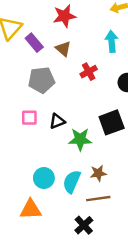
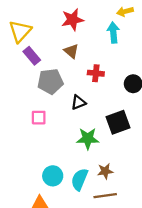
cyan arrow: (112, 41) -> (113, 32), moved
purple rectangle: (34, 43) -> (32, 56), moved
red cross: (89, 72) -> (96, 73), turned 35
black triangle: (57, 121) -> (78, 102), moved

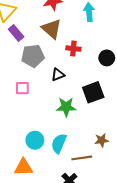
brown triangle: (71, 51) -> (52, 29), size x1.5
brown star: (105, 171) -> (102, 140), moved

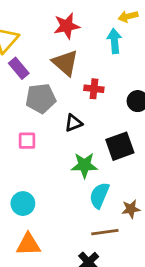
cyan circle: (35, 140) -> (23, 204), moved
cyan semicircle: (59, 143) -> (99, 195), moved

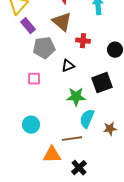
brown line: (105, 232) -> (72, 139), moved
orange triangle: (28, 244) -> (52, 155), moved

